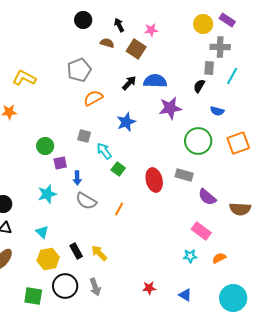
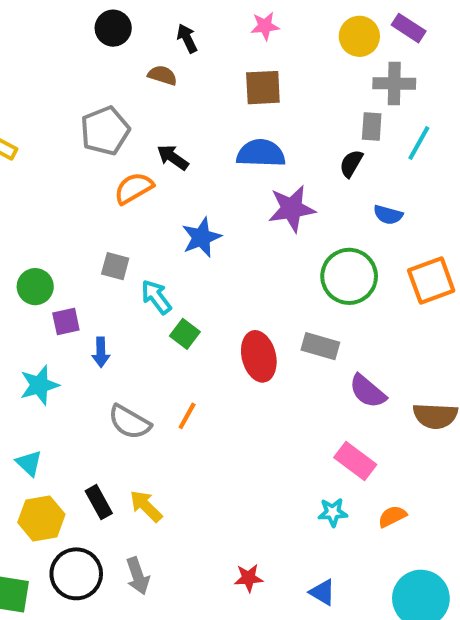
pink star: (151, 30) -> (265, 26), moved
brown square: (136, 49) -> (263, 88), moved, turned -36
black arrow: (129, 83) -> (173, 157), moved, turned -98
gray semicircle: (86, 201) -> (130, 422), moved

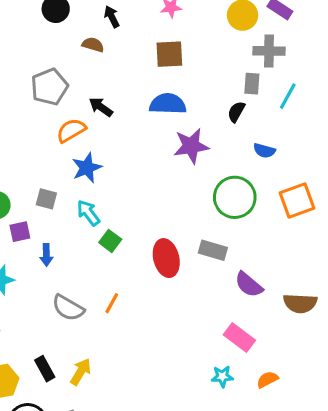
blue star: (201, 237) -> (87, 168), moved
gray square: (115, 266) -> (46, 199), moved
yellow arrow: (146, 506) -> (81, 372), turned 76

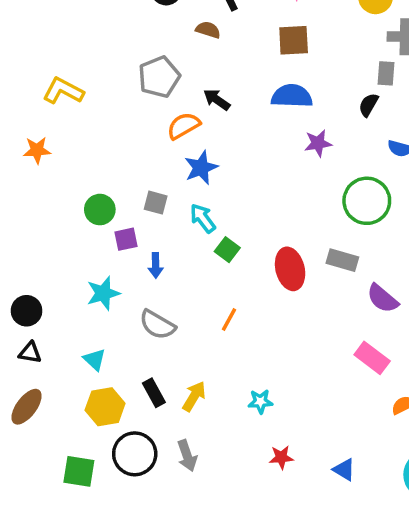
purple star: (191, 146) -> (318, 143), size x0.7
gray semicircle: (68, 308) -> (157, 325), moved
cyan star: (222, 376) -> (260, 401), moved

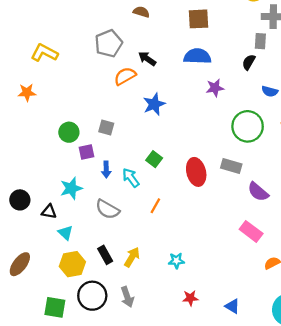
blue star: (201, 168) -> (154, 104), moved
cyan arrow: (203, 218) -> (131, 178), moved
black triangle: (30, 353) -> (49, 212), moved

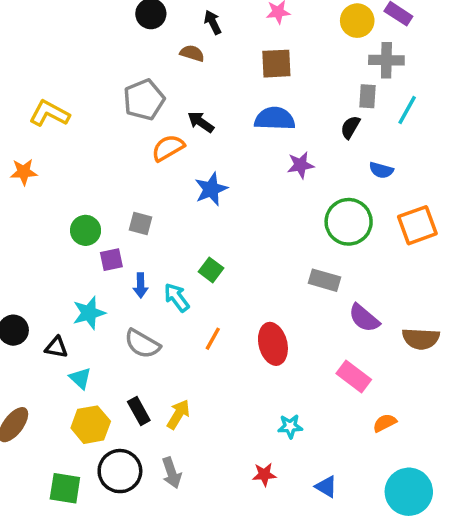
red ellipse: (196, 172) -> (273, 344), moved
cyan star: (176, 261) -> (290, 426), moved

